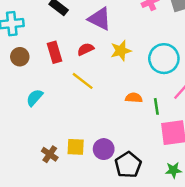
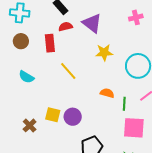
red semicircle: (86, 49) -> (66, 27), moved
cyan semicircle: (35, 98) -> (26, 77), turned -112
yellow square: (76, 147) -> (53, 115), moved
purple circle: (104, 149) -> (73, 117), moved

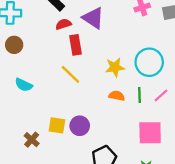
red rectangle: (50, 43) -> (76, 45), moved
yellow star: (104, 53) -> (115, 67), moved
green line: (124, 104) -> (139, 95), moved

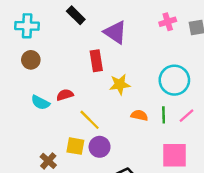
red semicircle: (63, 24) -> (65, 95), moved
yellow star: (115, 67) -> (120, 84), moved
yellow line: (70, 74) -> (90, 120), moved

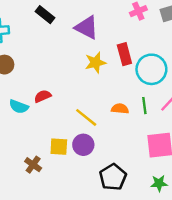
red rectangle: (96, 61) -> (124, 54), moved
yellow star: (120, 84) -> (95, 62), moved
yellow line: (90, 120) -> (86, 117), moved

